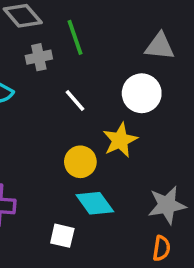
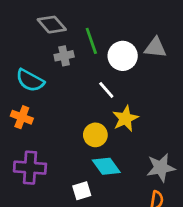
white circle: (142, 93) -> (123, 56), moved
white line: (75, 100) -> (106, 90), moved
white square: (62, 236) -> (82, 191), turned -30

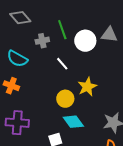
gray diamond: (52, 25) -> (20, 18), moved
white line: (106, 90) -> (62, 64), moved

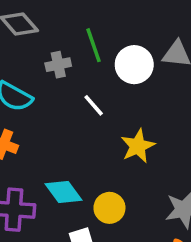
yellow circle: (65, 99) -> (109, 208), moved
cyan diamond: (73, 122) -> (63, 192), moved

